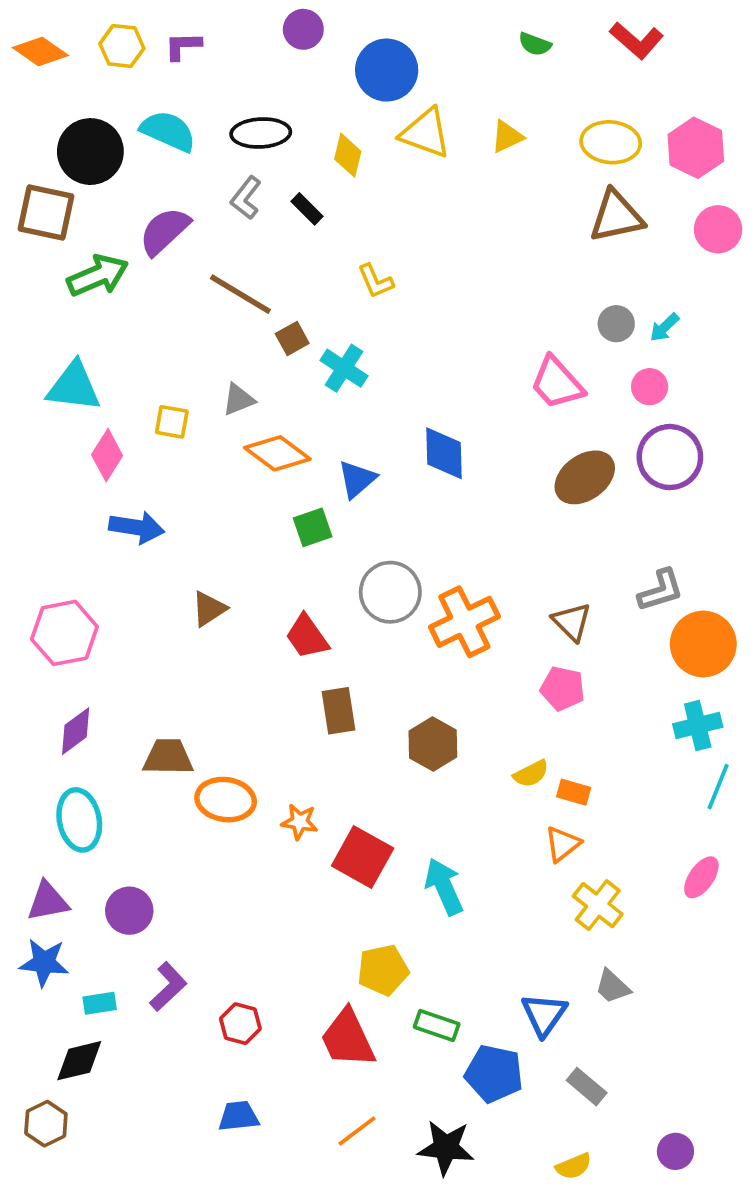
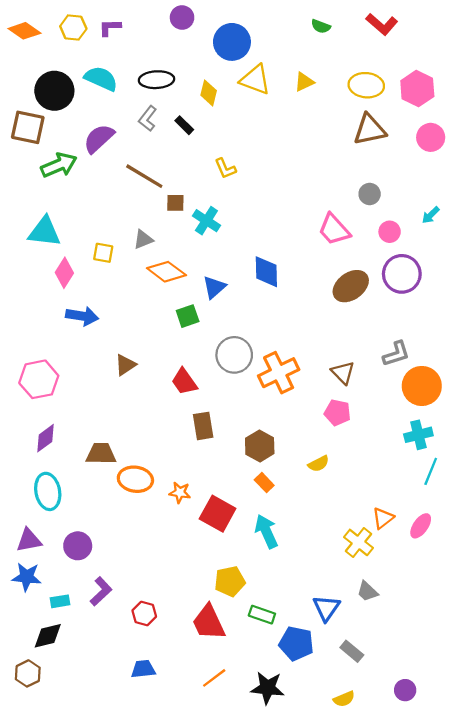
cyan arrow: (664, 327) -> (431, 215), moved
brown square: (292, 339) -> (175, 203), turned 30
orange rectangle: (574, 792) -> (264, 483), moved, turned 30
orange triangle: (563, 844) -> (383, 518), moved

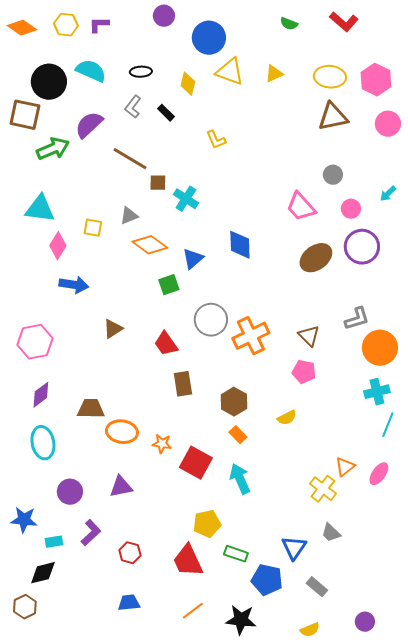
black ellipse: (156, 80) -> (141, 72), size x0.7
yellow L-shape: (225, 168) -> (216, 140), moved
purple triangle: (29, 540) -> (121, 487), moved

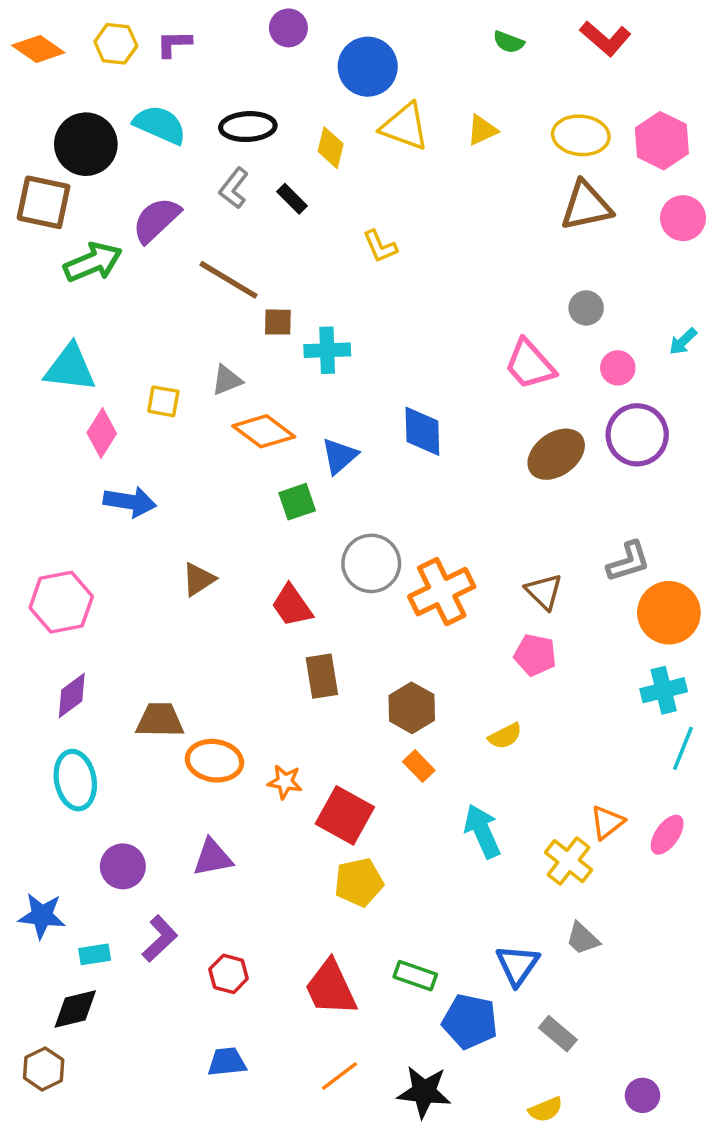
black ellipse: (141, 72) -> (248, 127), size x1.4
cyan cross: (186, 199) -> (327, 350), turned -35
cyan arrow: (240, 479) -> (482, 831), moved
yellow pentagon: (207, 524) -> (359, 882), moved

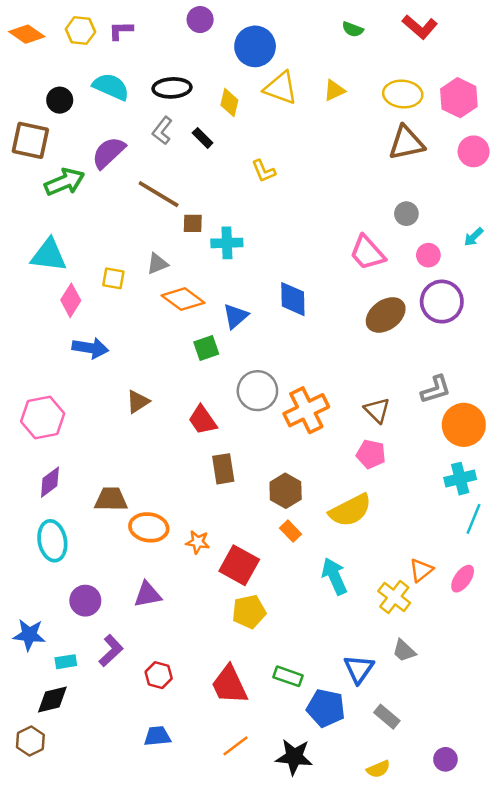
black circle: (86, 144) -> (60, 100), size x0.6
yellow semicircle: (505, 736) -> (350, 510), size x1.8

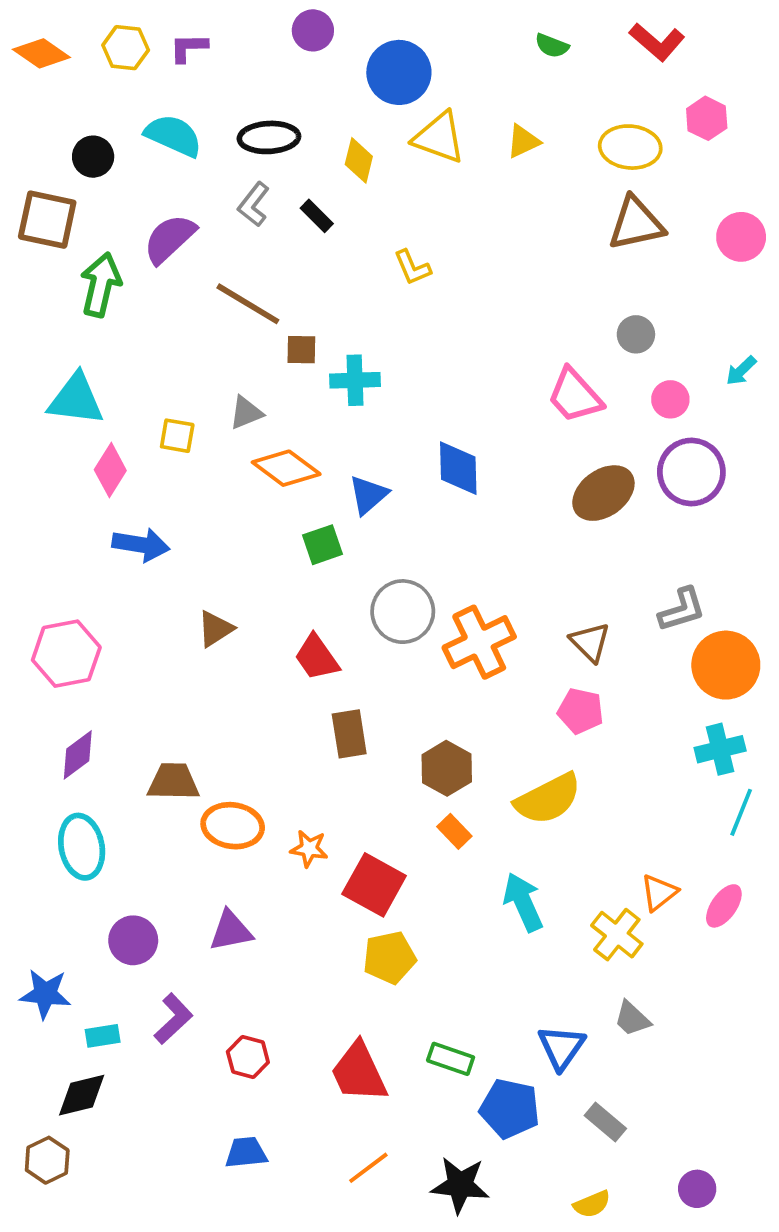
pink hexagon: (459, 98) -> (707, 118), moved, size x0.7
green arrow: (65, 182) -> (101, 285), turned -54

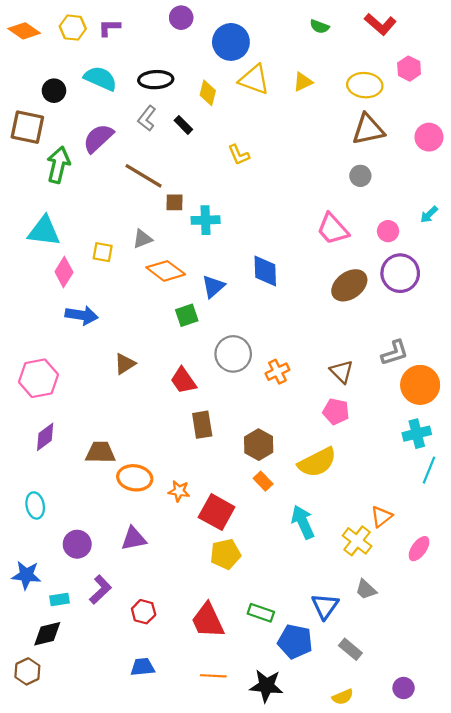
gray circle: (636, 334) -> (360, 176), moved
orange cross: (479, 642) -> (277, 372), size x0.6
cyan ellipse: (82, 847) -> (35, 505), moved, size x0.7
pink ellipse: (724, 906) -> (419, 549), moved
orange line: (368, 1168) -> (213, 676), turned 40

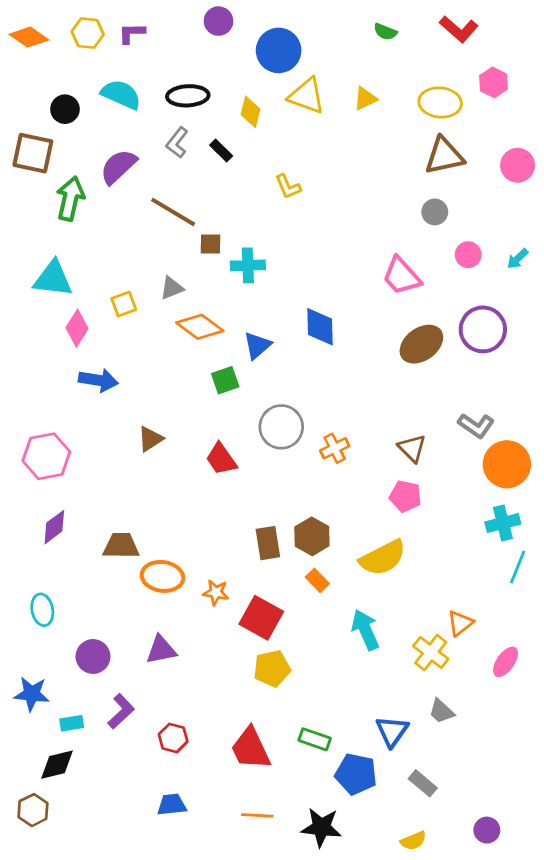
pink circle: (388, 231) -> (468, 255), moved
yellow square: (103, 252) -> (124, 304), turned -30
gray L-shape: (395, 353) -> (476, 426), turned 52
brown rectangle: (202, 425) -> (268, 543), moved

